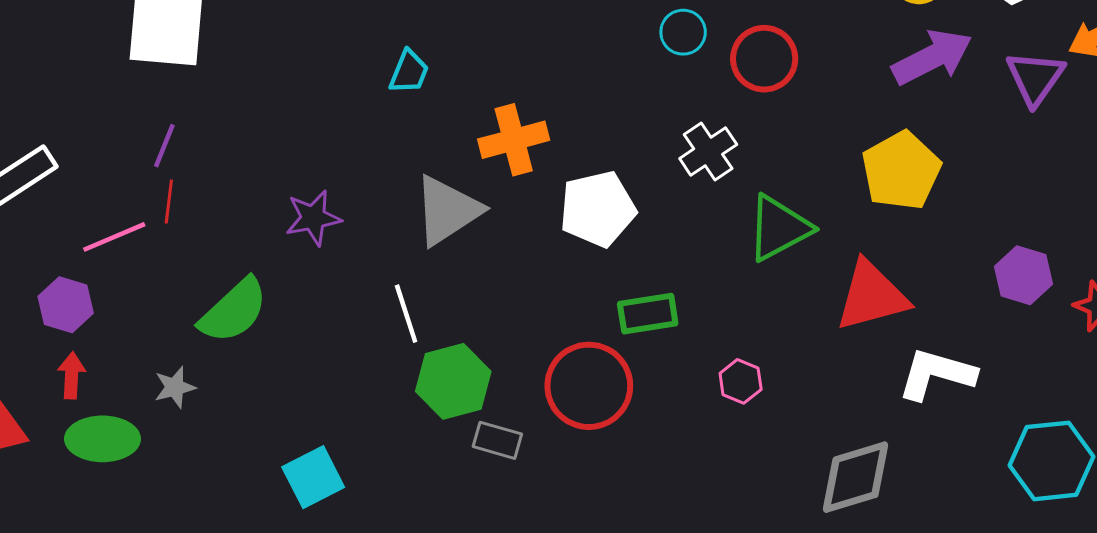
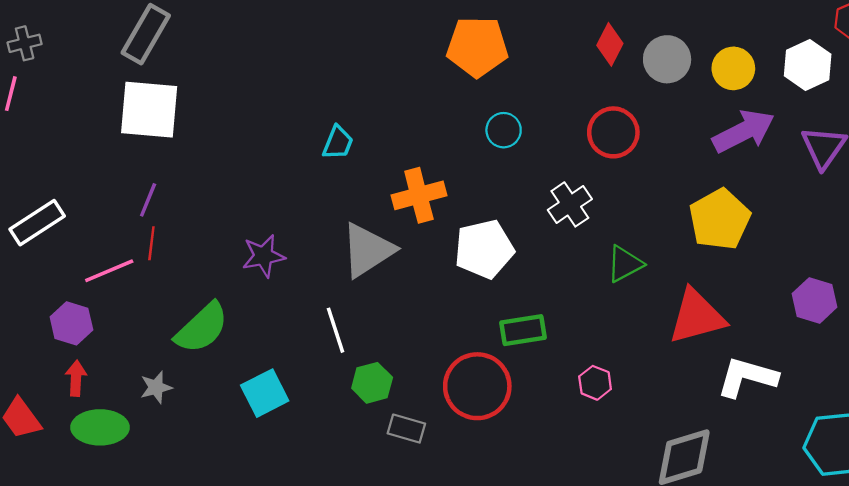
cyan circle: (683, 32) -> (504, 130), moved
green triangle: (779, 228) -> (625, 264), size x0.7
green hexagon: (453, 381) -> (372, 383), size x0.7
cyan square: (313, 477) -> (265, 393), moved

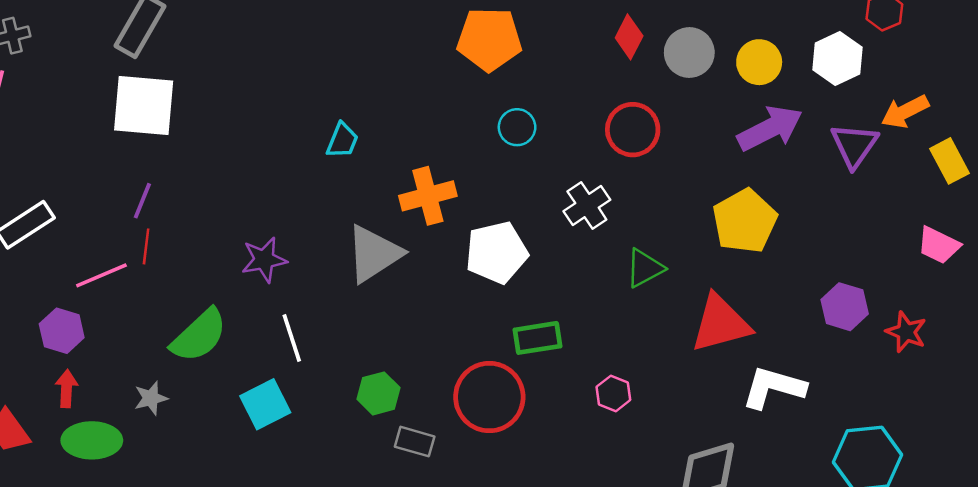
white line: (336, 330) -> (292, 338), moved

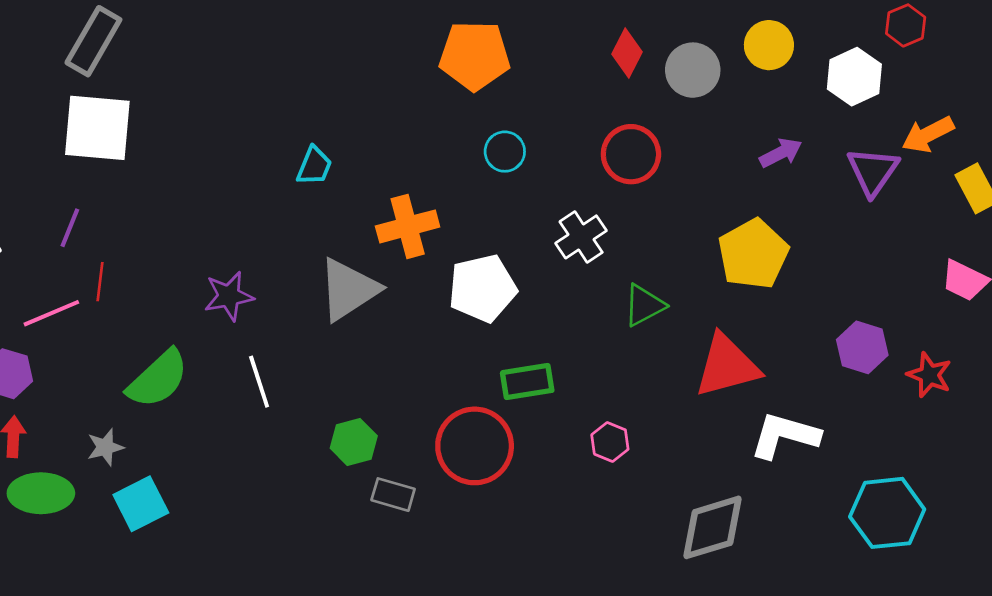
yellow circle: (759, 62) -> (769, 45), moved
purple arrow: (770, 128) -> (781, 153), size x0.6
purple line: (142, 201) -> (70, 228), moved
cyan square: (265, 404) -> (141, 504), moved

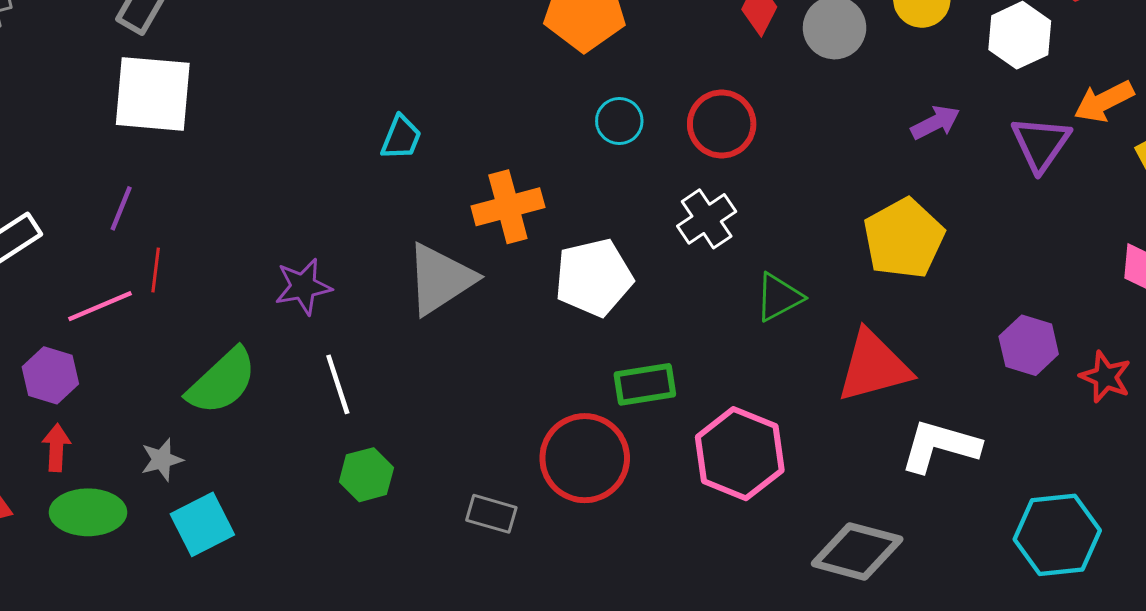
red circle: (631, 154) -> (722, 124), moved
green hexagon: (354, 442) -> (366, 475), moved
pink hexagon: (610, 442) -> (740, 454), size x2.0
gray diamond: (712, 527) -> (857, 551), turned 32

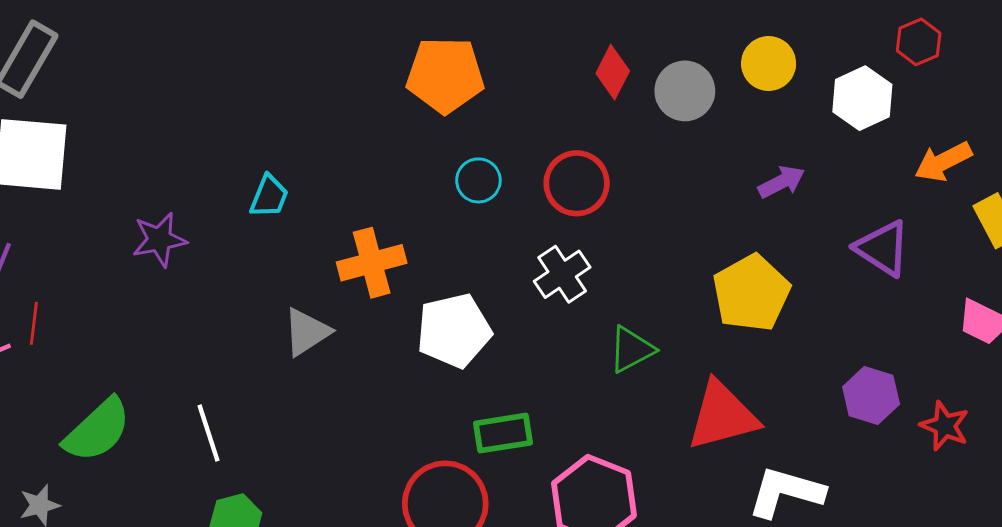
purple triangle: (1041, 144) -> (883, 248), moved, turned -32
gray triangle: (440, 279) -> (307, 332), size x0.7
purple star: (303, 287) -> (159, 240), moved

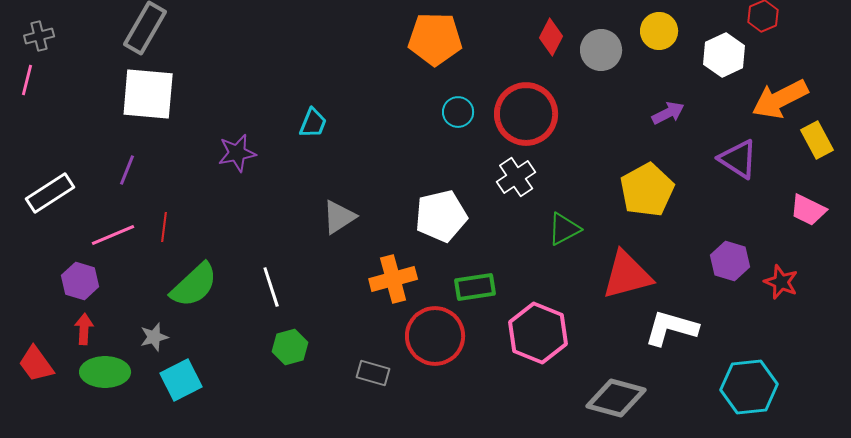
orange arrow: (943, 162) -> (780, 99), size x1.4
red circle: (577, 183) -> (526, 114), size x1.4
orange cross: (372, 263) -> (393, 279), moved
red line: (34, 323) -> (164, 227), moved

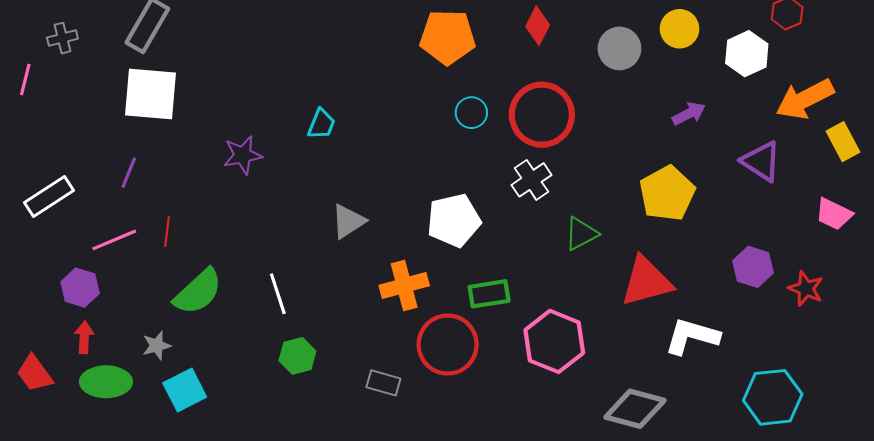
gray cross: (39, 36) -> (62, 38), moved
red diamond: (551, 37) -> (538, 26), moved

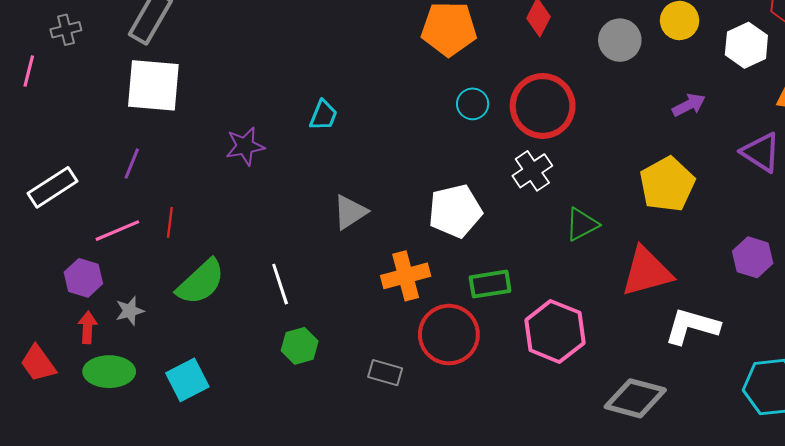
gray star: (157, 346) -> (130, 311), moved

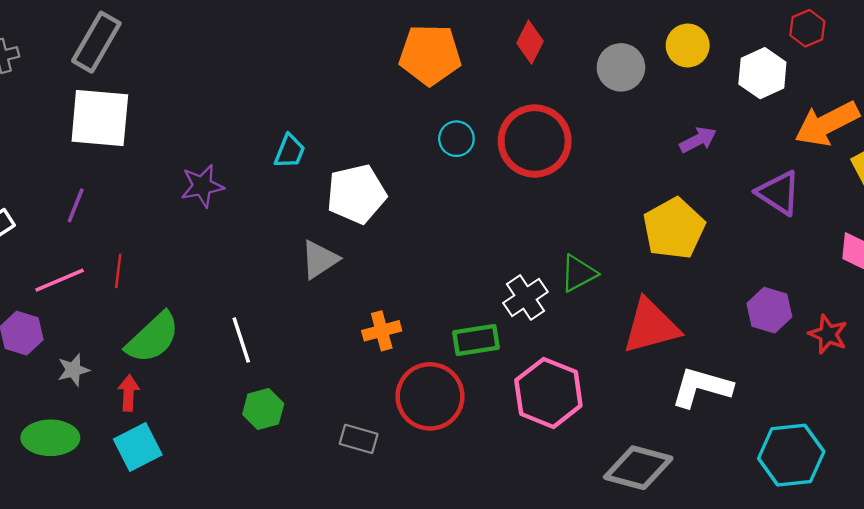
white cross: (532, 171) -> (525, 297), moved
white pentagon: (455, 211) -> (356, 194), moved
orange cross: (406, 276) -> (382, 331), size x0.7
red arrow: (88, 327) -> (129, 393), moved

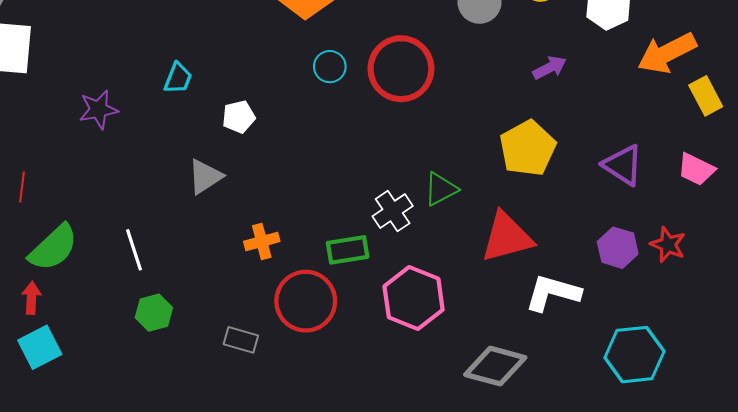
purple triangle: (779, 193) -> (623, 165), moved
white pentagon: (356, 194) -> (239, 117), size x0.6
purple hexagon: (769, 310) -> (618, 248), moved

